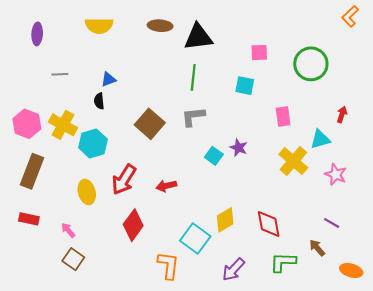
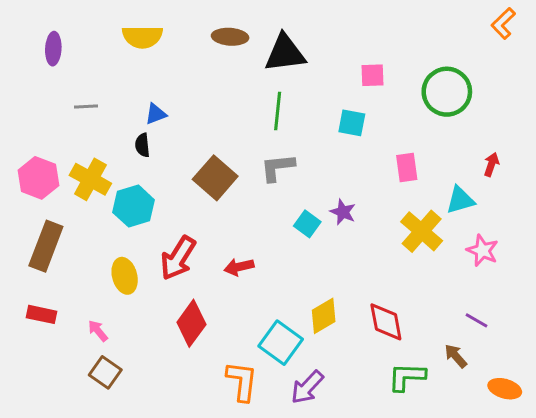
purple arrow: (233, 269) -> (307, 387), moved

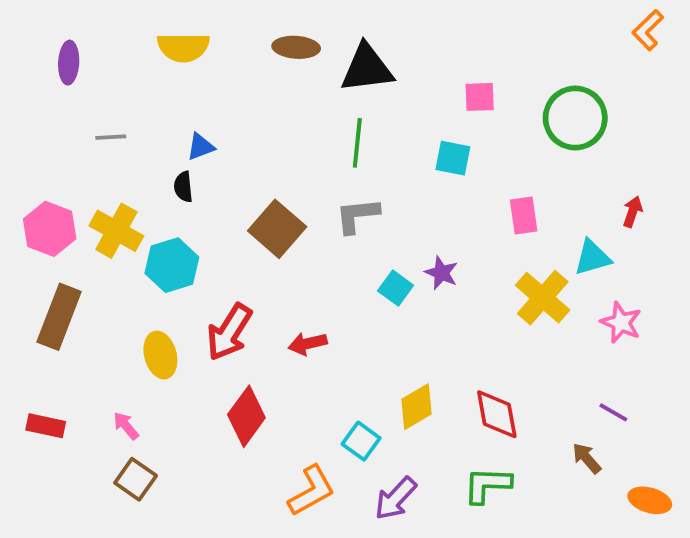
red rectangle: (41, 314) -> (46, 426), moved
cyan square: (281, 343) -> (361, 441), size x0.7
green L-shape: (407, 377) -> (487, 485), moved
orange L-shape: (242, 381) -> (311, 491), turned 54

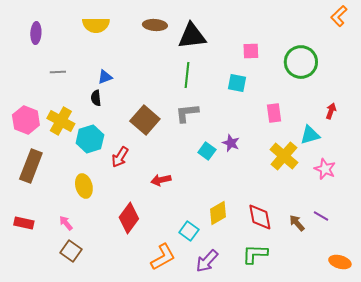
red arrow: (229, 332) -> (120, 157), moved, size x0.7
brown arrow: (587, 458) -> (297, 223), moved

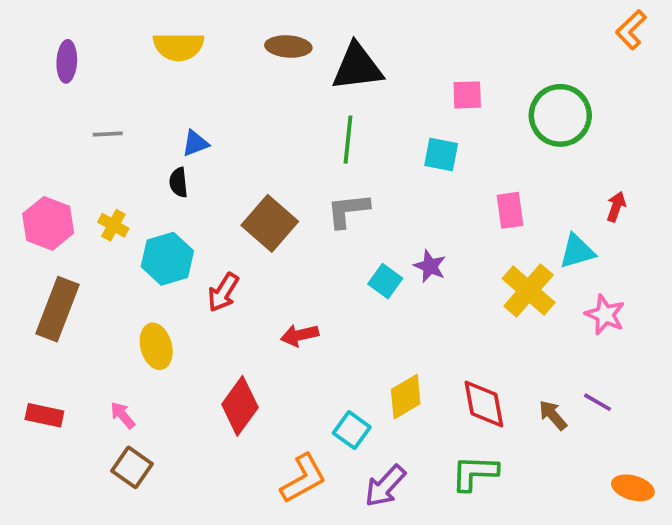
yellow cross: (61, 121) -> (113, 225), size x0.6

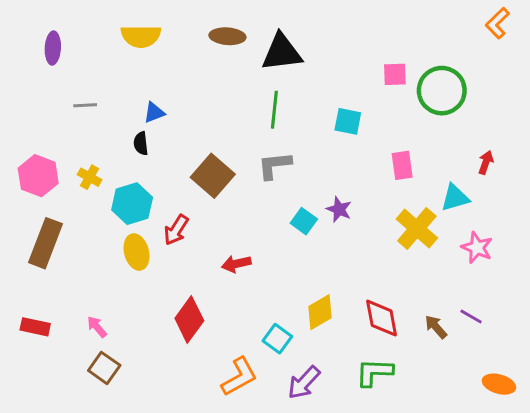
pink square: (467, 95) -> (395, 74), moved
yellow ellipse: (156, 346) -> (136, 252), moved

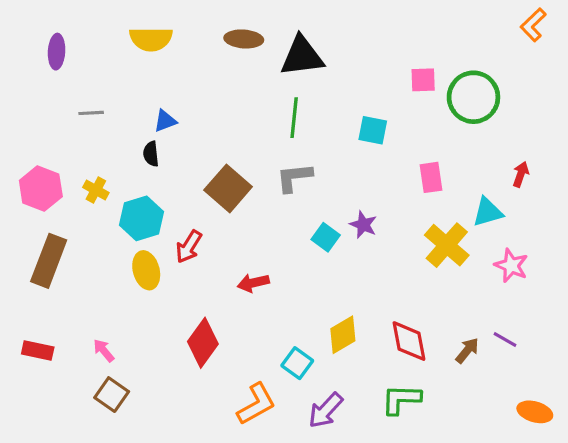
brown arrow: (436, 327) -> (467, 351), turned 80

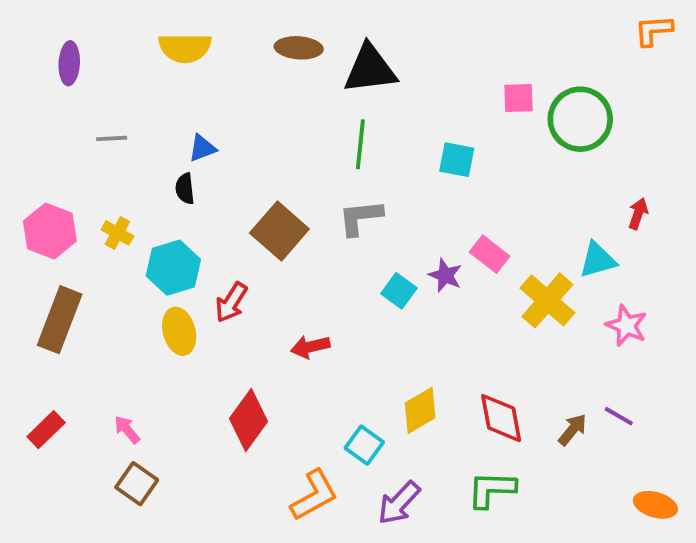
orange L-shape: (533, 25) -> (654, 30), turned 40
pink rectangle: (431, 177) -> (490, 254), moved, turned -44
red rectangle: (38, 351) -> (46, 430), turned -56

